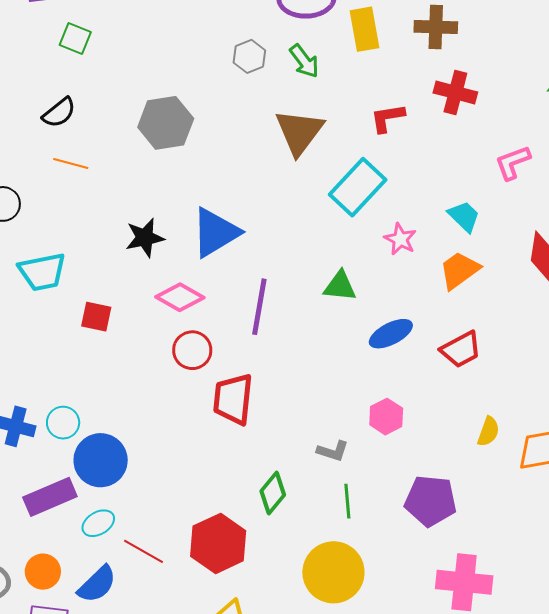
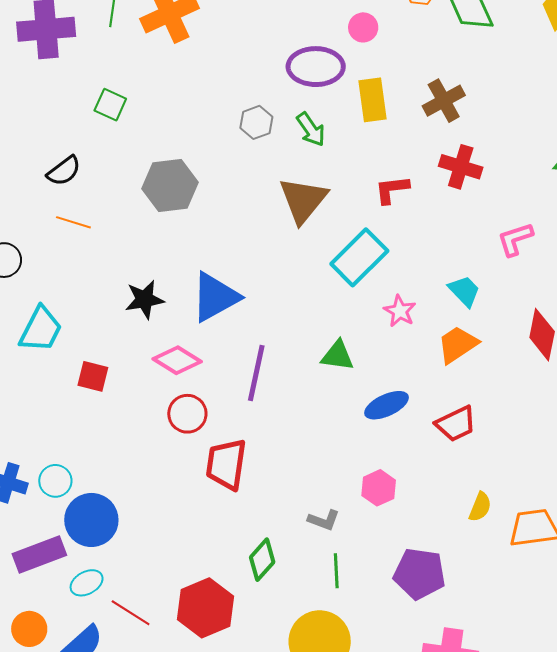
brown cross: (436, 27) -> (444, 101), turned -33
green square: (75, 39) -> (110, 105), moved
cyan trapezoid: (42, 272) -> (41, 329), turned -54

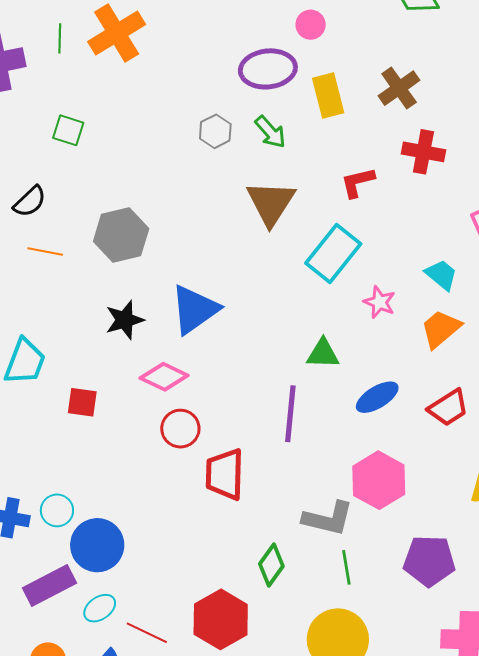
gray hexagon: (170, 186) -> (121, 235), moved
purple line: (256, 373) -> (290, 414), moved
pink hexagon: (379, 488) -> (379, 480), size x1.6
gray L-shape: (324, 520) -> (328, 519), size x1.6

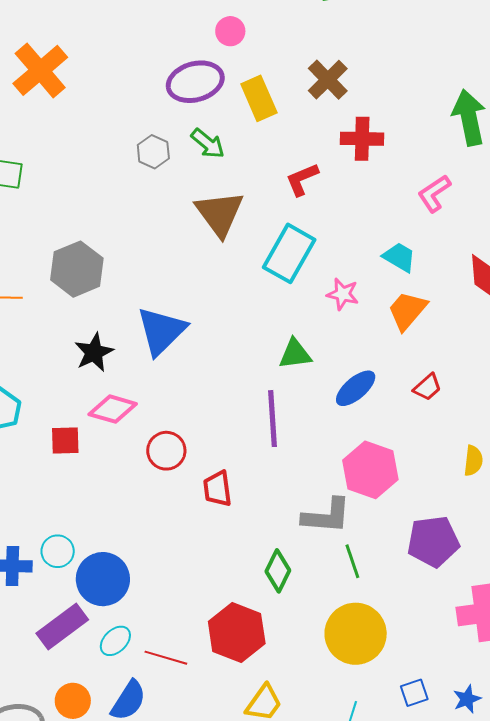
pink diamond: (164, 377) -> (113, 409), moved
red trapezoid: (448, 408) -> (427, 387), size x0.7
red trapezoid: (225, 474) -> (217, 489), size x0.7

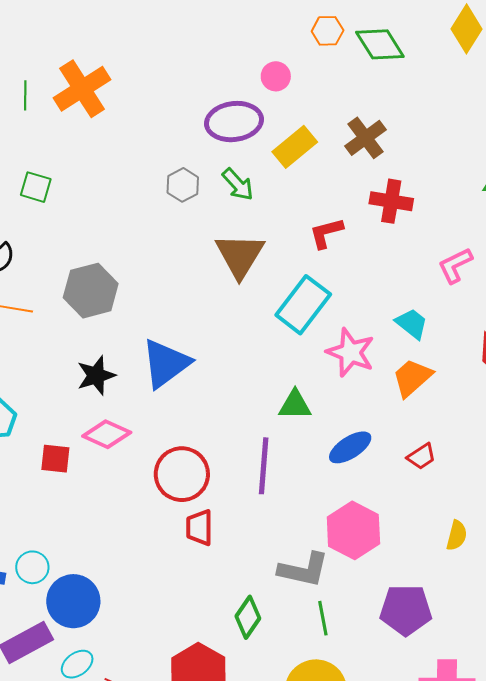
yellow rectangle: (259, 98) -> (295, 147), turned 66
pink star: (343, 294) -> (350, 352), size x1.5
red circle: (166, 451) -> (182, 474), moved, size x1.4

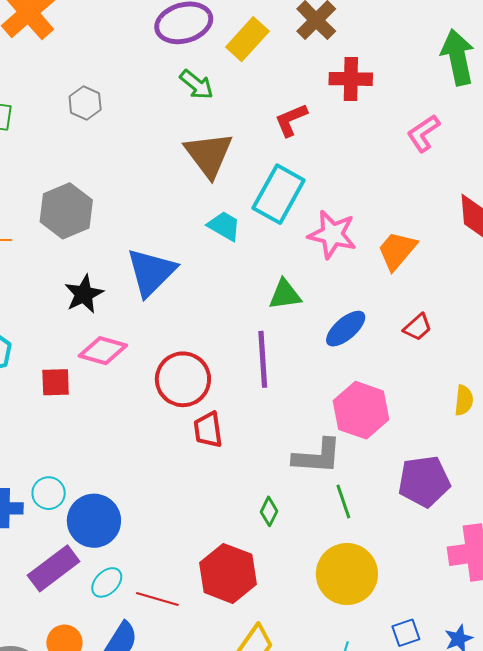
gray hexagon: (183, 185) -> (85, 103), moved
cyan trapezoid: (412, 324) -> (224, 226), moved
green diamond: (248, 617) -> (269, 511), size x0.7

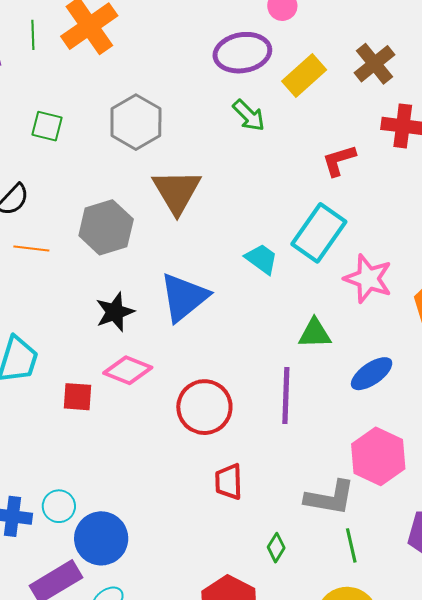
gray hexagon: (85, 103) -> (136, 122), size x1.6
brown triangle: (209, 155) -> (177, 191), moved
red trapezoid: (208, 430) -> (229, 482), moved

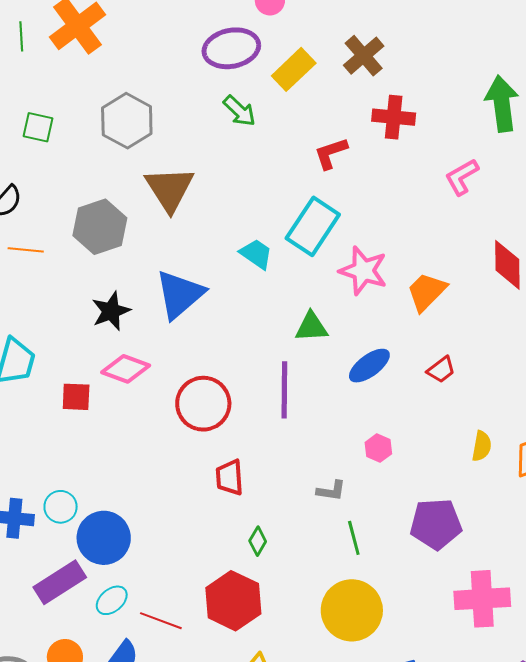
pink hexagon: (378, 456) -> (378, 448), size x0.5
gray L-shape: (330, 498) -> (331, 491), size x0.6
green diamond: (276, 548) -> (258, 541), moved

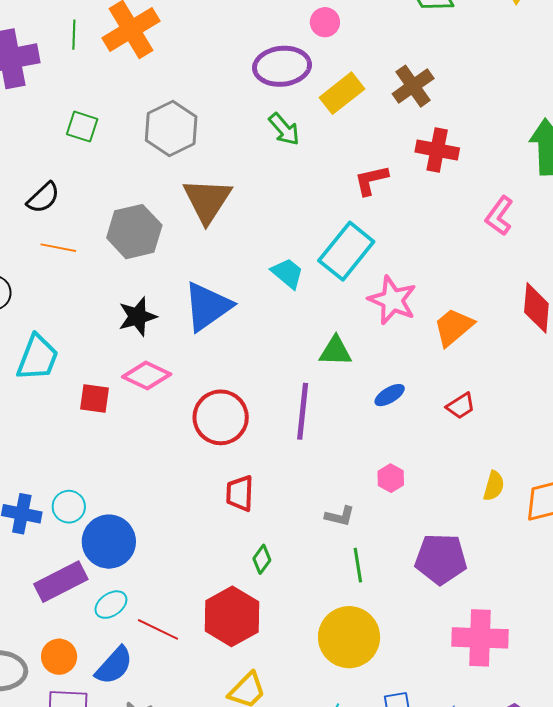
pink L-shape: (462, 177) -> (499, 216), turned -30
blue ellipse: (369, 366) -> (390, 395), size x0.7

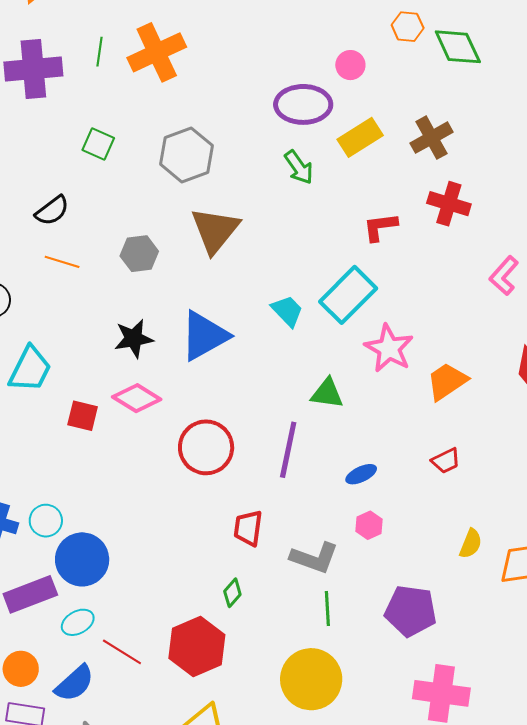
gray hexagon: (134, 232) -> (139, 254), size x0.7
blue ellipse: (390, 395) -> (361, 474), moved
red trapezoid: (240, 493) -> (248, 528), moved
gray L-shape: (340, 516) -> (314, 558), size x1.6

